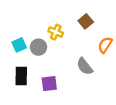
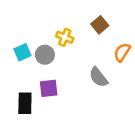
black rectangle: (21, 76) -> (25, 103), moved
purple square: (49, 84) -> (49, 88), moved

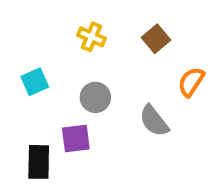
yellow cross: (65, 37) -> (91, 37), moved
gray circle: (45, 55) -> (95, 97), moved

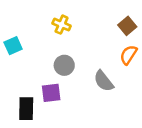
brown square: (156, 39) -> (127, 26), moved
cyan square: (35, 82) -> (13, 46), moved

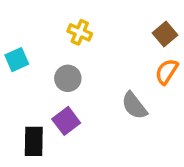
gray circle: (64, 65) -> (68, 78), moved
purple square: (51, 93) -> (66, 121), turned -30

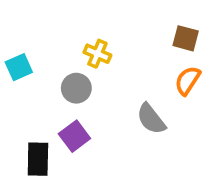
yellow cross: (80, 32) -> (97, 54), moved
brown square: (165, 34) -> (186, 38), turned -35

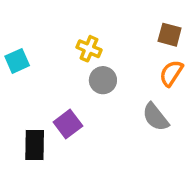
gray circle: (76, 88) -> (103, 80), moved
gray semicircle: (151, 119) -> (156, 117), moved

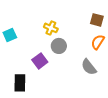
purple square: (68, 124) -> (40, 61), moved

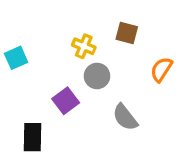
brown square: (97, 20) -> (127, 33), moved
gray semicircle: (89, 67) -> (125, 117), moved

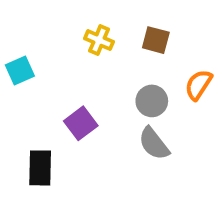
yellow cross: (84, 46) -> (99, 40), moved
gray circle: (97, 76) -> (152, 101), moved

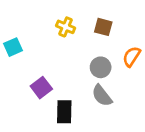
purple square: (81, 123) -> (41, 88), moved
black rectangle: (40, 168) -> (64, 112), moved

